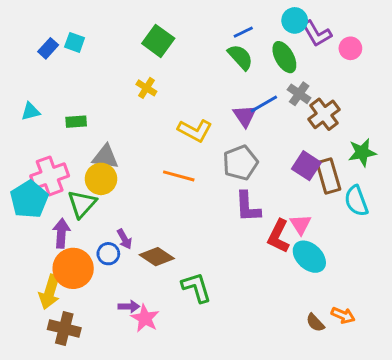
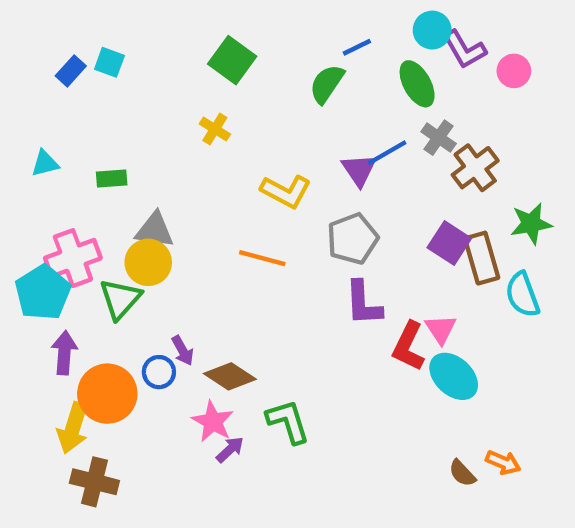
green semicircle: (240, 57) -> (327, 84), moved, turned -104
purple arrow: (61, 233) -> (64, 353), moved
purple arrow: (129, 307) -> (230, 450), moved, turned -42
pink star: (145, 318) -> (213, 422), moved

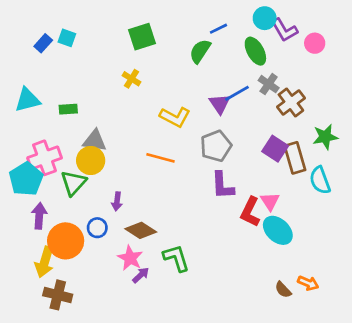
green square: (232, 60) -> (142, 37), turned 36
cyan triangle: (45, 163) -> (27, 100), size x1.5
purple arrow: (183, 351) -> (117, 201), moved, turned 36

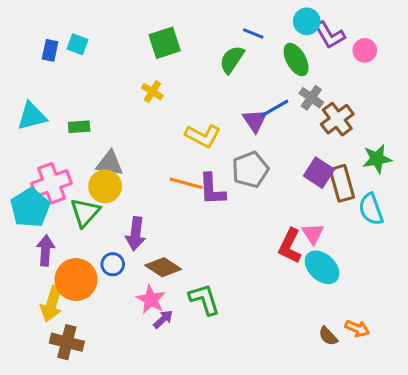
blue line: (218, 29) -> (253, 34), turned 48
blue rectangle: (43, 43) -> (50, 50), turned -30
purple L-shape: (222, 186) -> (212, 189), moved
purple arrow: (117, 201) -> (136, 234), size x1.5

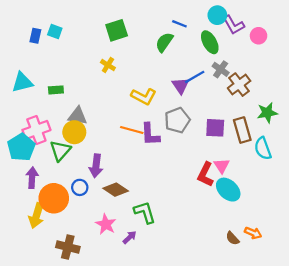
purple square: (319, 173) -> (215, 128), moved, turned -30
pink star: (151, 299) -> (106, 224), moved
purple arrow: (163, 319) -> (130, 237), moved
brown cross: (67, 342) -> (68, 247), moved

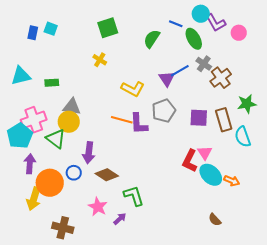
blue line: (179, 24) -> (176, 24), moved
green triangle: (60, 151) -> (56, 139), turned -35
orange arrow: (253, 233) -> (232, 181), moved

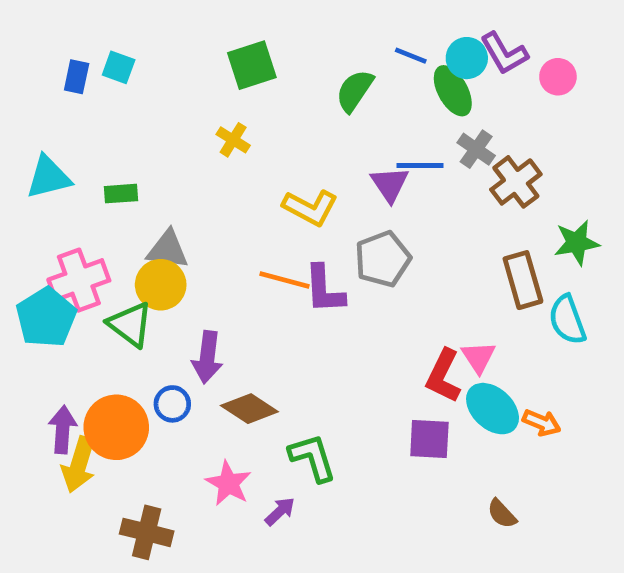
cyan circle: (201, 14) -> (467, 58), moved
blue line: (180, 71) -> (420, 166), turned 30
purple square: (199, 118) -> (429, 439), moved
purple arrow: (30, 164) -> (63, 430), moved

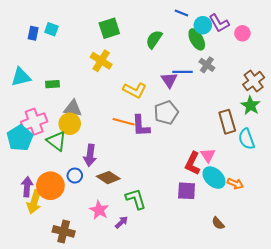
blue line: (411, 56) -> (181, 13), moved
yellow cross: (233, 140) -> (101, 61), size x1.5
brown cross: (516, 182) -> (254, 81), moved
green star: (577, 243) -> (251, 105), turned -30

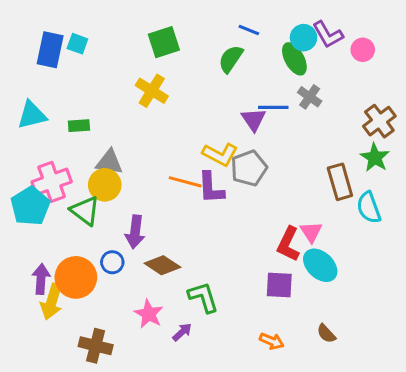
blue line: (181, 13) -> (249, 30), moved
blue rectangle: (33, 33) -> (50, 50), size x1.6
yellow L-shape: (135, 90) -> (220, 154), moved
orange arrow: (235, 184) -> (272, 341), moved

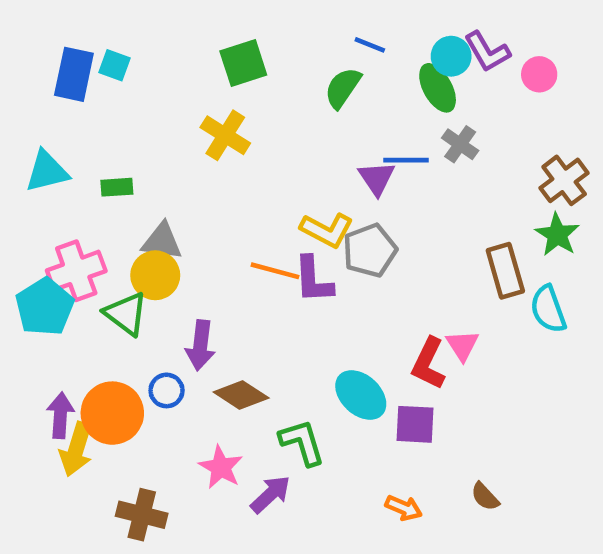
cyan ellipse: (320, 265) -> (361, 395), moved
purple arrow: (182, 332) -> (270, 494), size x1.4

